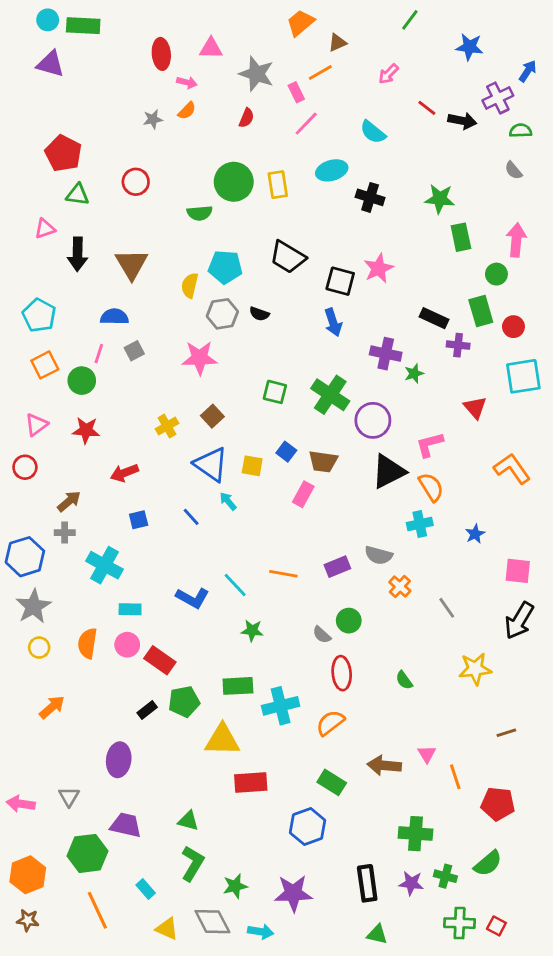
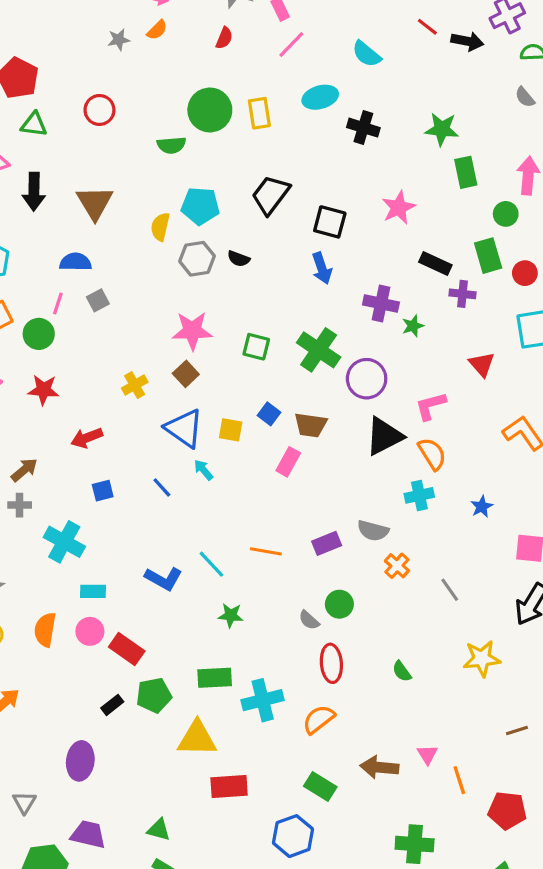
black trapezoid: (288, 257) -> (271, 195), turned 96
pink star: (379, 268) -> (399, 208), moved
pink star: (200, 358) -> (192, 331), moved

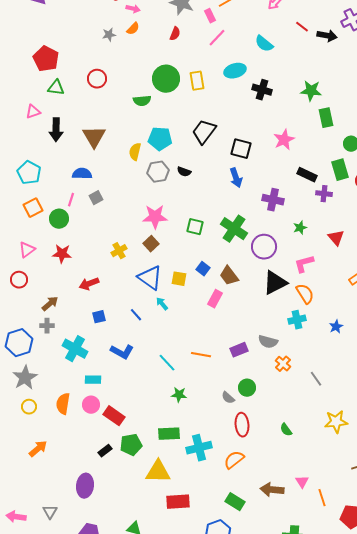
green star: (413, 326) -> (300, 228), moved
brown trapezoid: (311, 425) -> (229, 276), turned 45
blue L-shape: (163, 579) -> (122, 352), moved

